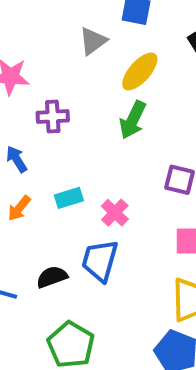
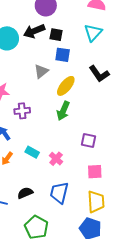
cyan rectangle: (69, 198) -> (32, 152), turned 48
blue trapezoid: (100, 261) -> (59, 193), moved

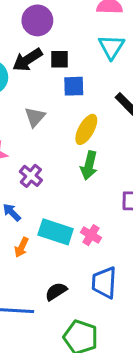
gray triangle: (41, 71) -> (35, 117), moved
purple cross: (22, 111) -> (31, 176), turned -35
cyan rectangle: (32, 152) -> (56, 232), size x1.6

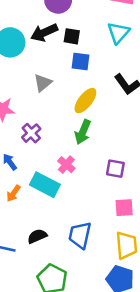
pink cross: (91, 235) -> (66, 165), moved

